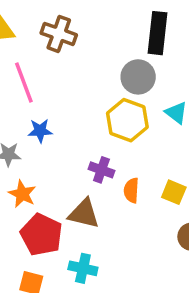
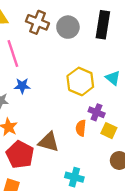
gray circle: (138, 77) -> (68, 27), moved
purple cross: (101, 170) -> (97, 112), moved
cyan cross: (83, 268) -> (74, 177), moved

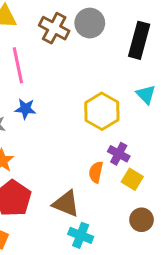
gray circle: (68, 27) -> (90, 23), moved
cyan triangle: (113, 78) -> (146, 94), moved
brown triangle: (49, 142) -> (66, 204), moved

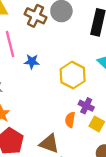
blue star: (25, 109) -> (32, 61), moved

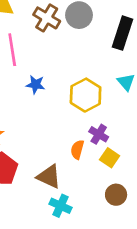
blue star: (32, 61) -> (36, 85), moved

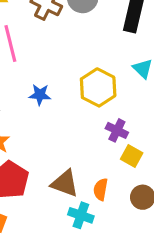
blue star: (36, 85) -> (40, 95), moved
orange semicircle: (77, 150) -> (101, 189), moved

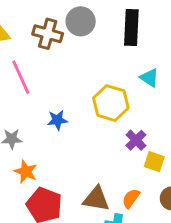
purple cross: (117, 130) -> (136, 140), turned 30
orange semicircle: (101, 189) -> (131, 198), turned 36

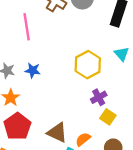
blue star: (57, 120) -> (33, 70), moved

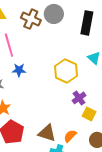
blue star: (33, 70) -> (19, 70), moved

